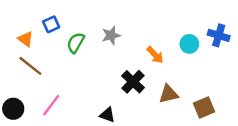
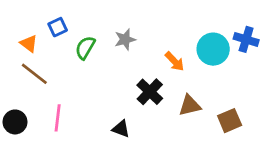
cyan circle: (189, 44) -> (213, 49), size x1.5
pink line: (51, 105) -> (58, 118), turned -30

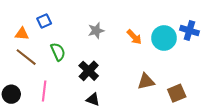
orange triangle: (29, 44) -> (22, 34), turned -32
green semicircle: (85, 48) -> (58, 52), moved, turned 126
orange arrow: (175, 61) -> (134, 37), moved
black cross: (150, 92) -> (89, 71), moved

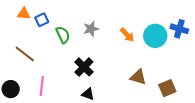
orange triangle: (22, 34) -> (24, 14), moved
green semicircle: (58, 52) -> (63, 35), moved
brown triangle: (146, 81) -> (138, 77), turned 30

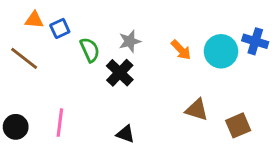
brown line: (25, 54) -> (24, 58), moved
black cross: (84, 67) -> (120, 73), moved

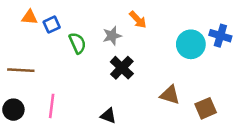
orange arrow: (181, 50) -> (138, 20), moved
brown line: (24, 58) -> (21, 70), moved, turned -35
black cross: (120, 73) -> (122, 68), moved

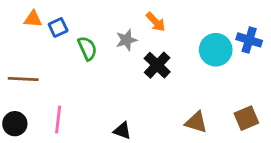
black cross: (122, 68) -> (157, 65), moved
brown triangle: (170, 95) -> (196, 122), moved
brown square: (206, 108) -> (246, 118), moved

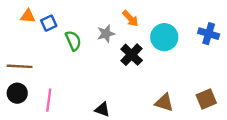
cyan circle: (216, 50) -> (164, 37), moved
black circle: (15, 124) -> (17, 93), moved

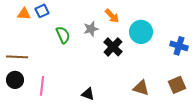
blue square: (49, 23) -> (42, 11), moved
blue cross: (209, 34) -> (179, 46), moved

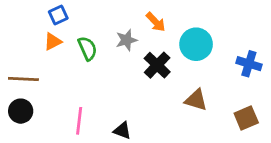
orange triangle: (24, 14) -> (53, 41), moved, turned -32
pink line: (42, 86) -> (79, 121), moved
brown triangle: (141, 88) -> (196, 100), moved

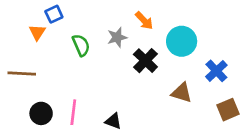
orange triangle: (53, 41) -> (37, 32), moved, turned -30
blue cross: (249, 64) -> (216, 71), moved, turned 30
black circle: (21, 111) -> (41, 113), moved

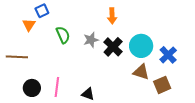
orange arrow: (144, 21) -> (112, 16), turned 42
gray star: (117, 37) -> (91, 40), moved
cyan circle: (182, 41) -> (141, 46), moved
brown square: (228, 110) -> (162, 85), moved

